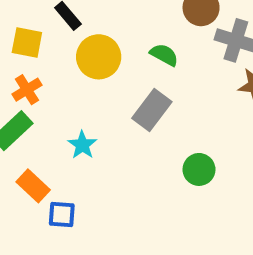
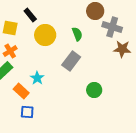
green semicircle: (164, 55) -> (77, 34), turned 40
orange rectangle: (33, 186) -> (21, 91), moved

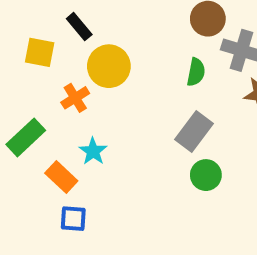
green semicircle: (77, 34) -> (196, 72), moved, turned 32
orange cross: (10, 51) -> (75, 98), moved
gray rectangle: (71, 61) -> (194, 131), moved

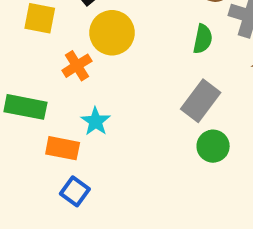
green rectangle: (26, 137) -> (25, 107), turned 54
orange rectangle: (61, 177) -> (63, 148), turned -32
blue square: (73, 219) -> (75, 191), turned 32

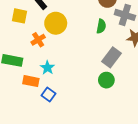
gray rectangle: (201, 101) -> (112, 57), moved
blue square: (75, 191) -> (48, 95), moved

